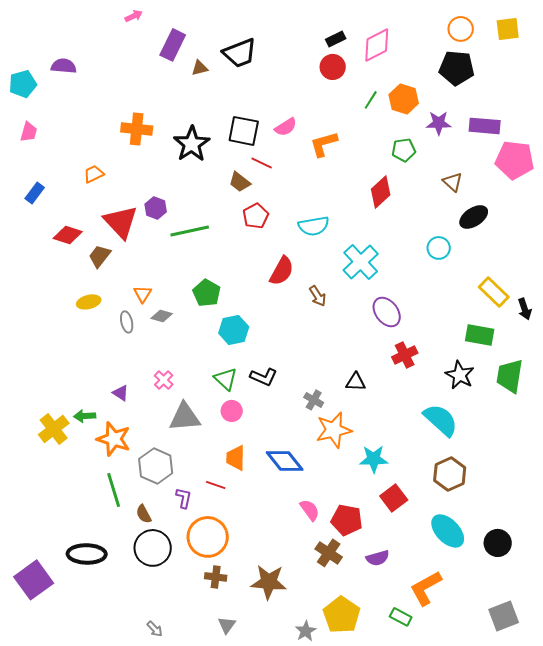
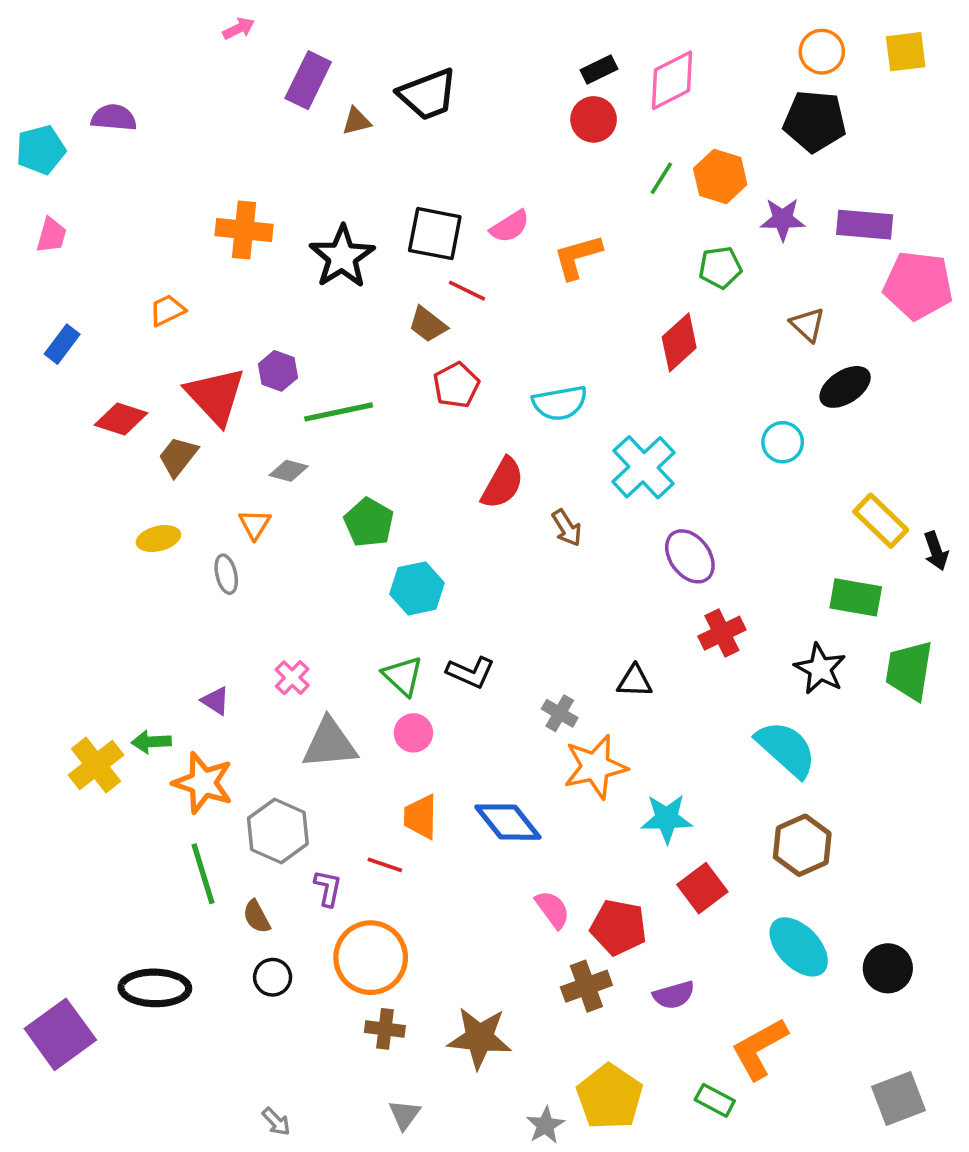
gray diamond: (162, 316) -> (289, 471), moved
black circle: (153, 548) -> (273, 977), size x0.6
brown cross: (329, 553) -> (586, 986), turned 36

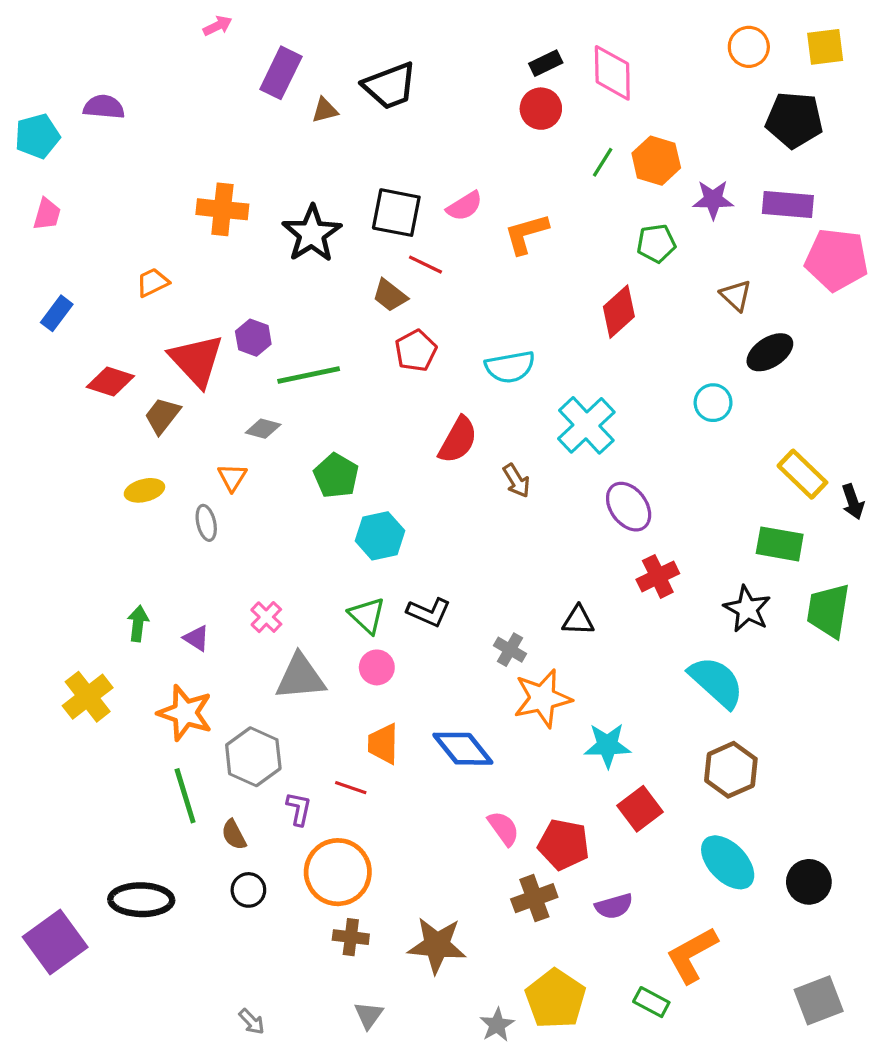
pink diamond: (672, 80) -> (612, 73), turned -64
black pentagon: (815, 121) -> (794, 120), moved
green arrow: (151, 742) -> (138, 624), moved, turned 100

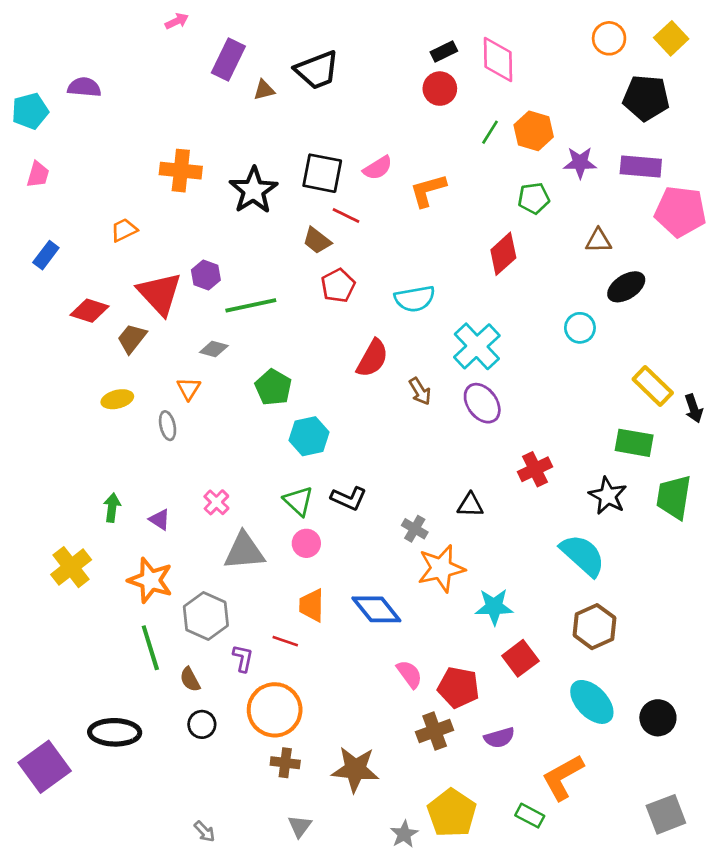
yellow square: (825, 47) -> (671, 38), turned -36
brown triangle: (736, 295) -> (598, 241), turned -44
purple ellipse: (629, 507) -> (482, 403), moved

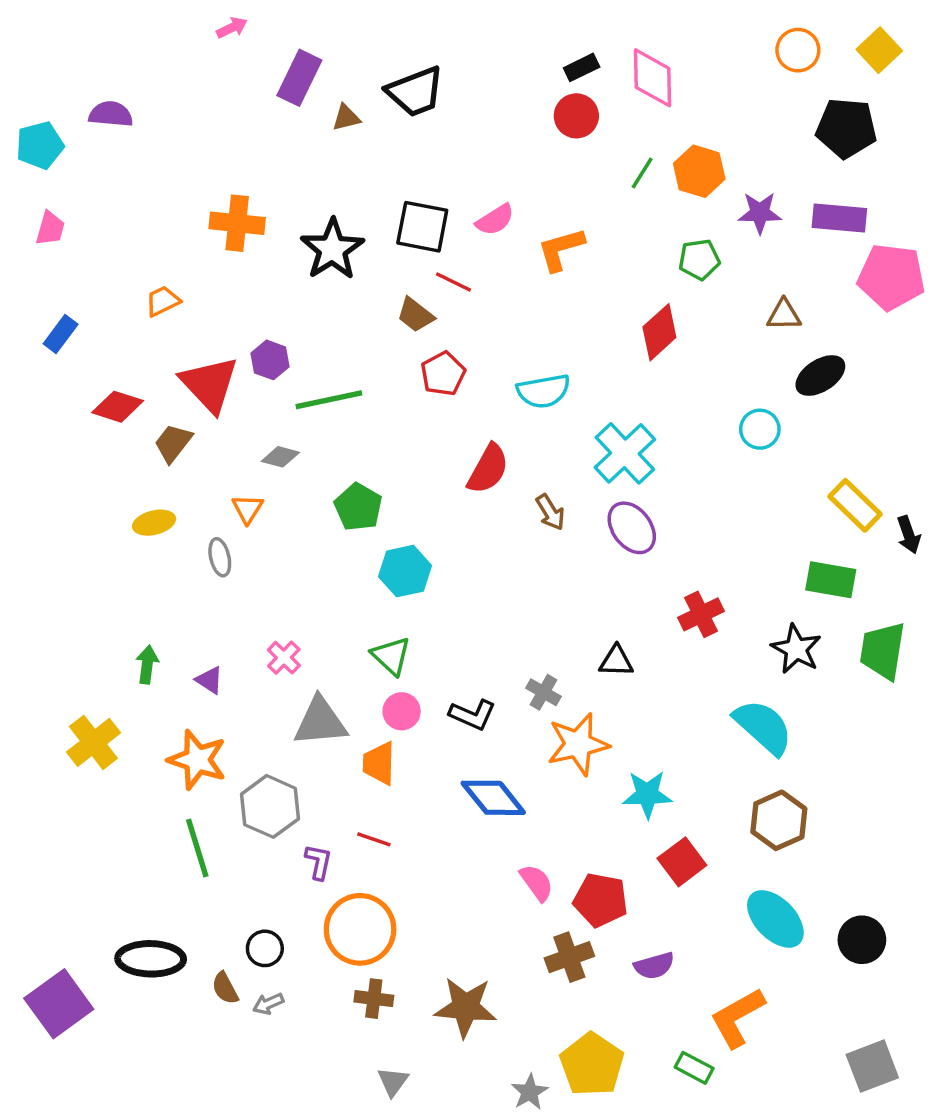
black L-shape: (349, 498) -> (473, 715), moved
orange trapezoid: (312, 605) -> (379, 763), moved
brown semicircle: (190, 679) -> (225, 988), moved
gray arrow: (205, 831) -> (268, 1004), moved, turned 110

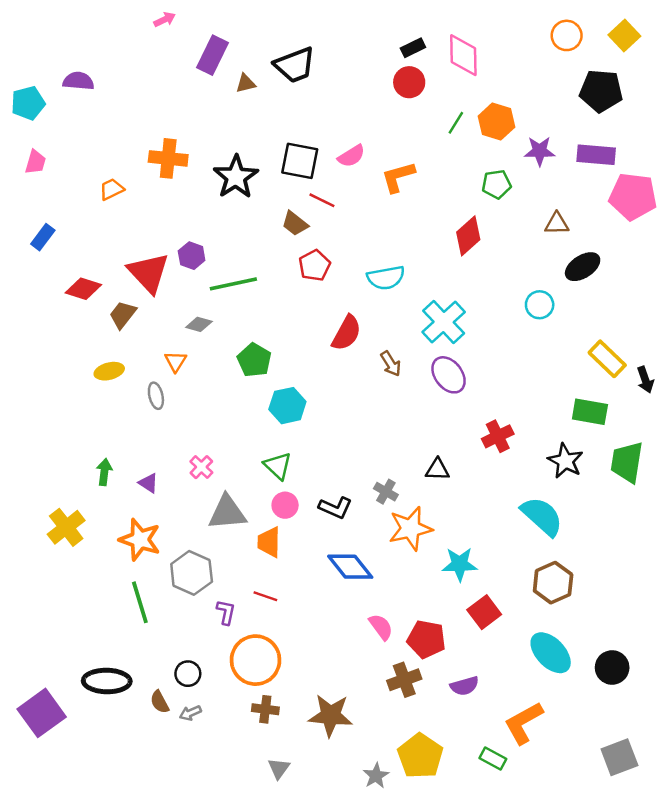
orange trapezoid: (163, 301) -> (112, 189), moved

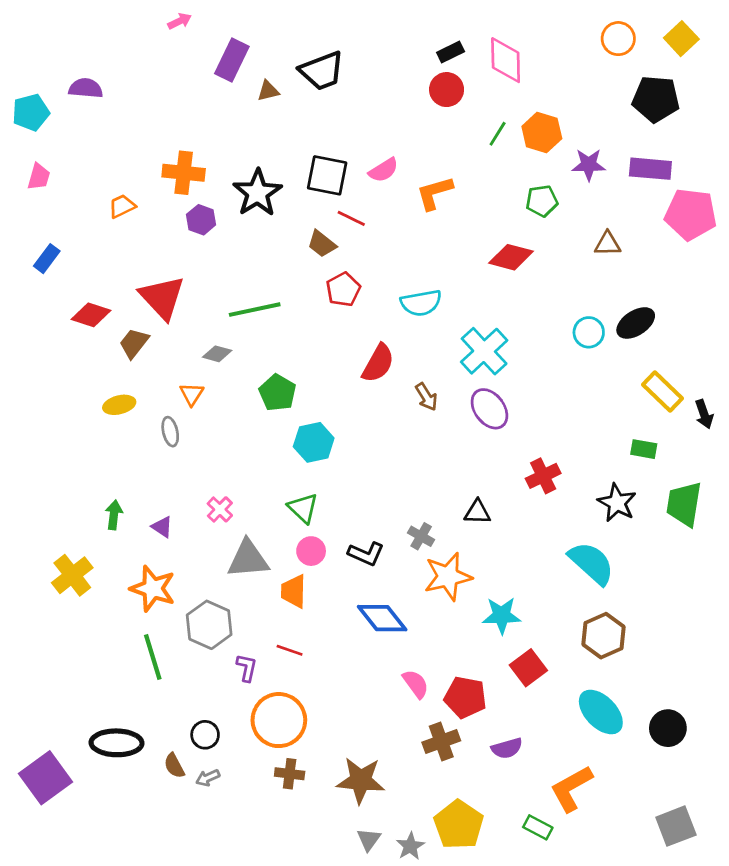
red diamond: (468, 236) -> (511, 257), turned 57
purple hexagon: (192, 256) -> (201, 220), moved
black ellipse: (583, 267) -> (636, 323), moved
green rectangle: (590, 412) -> (644, 449), size x0.7
gray triangle: (279, 768) -> (369, 839), moved

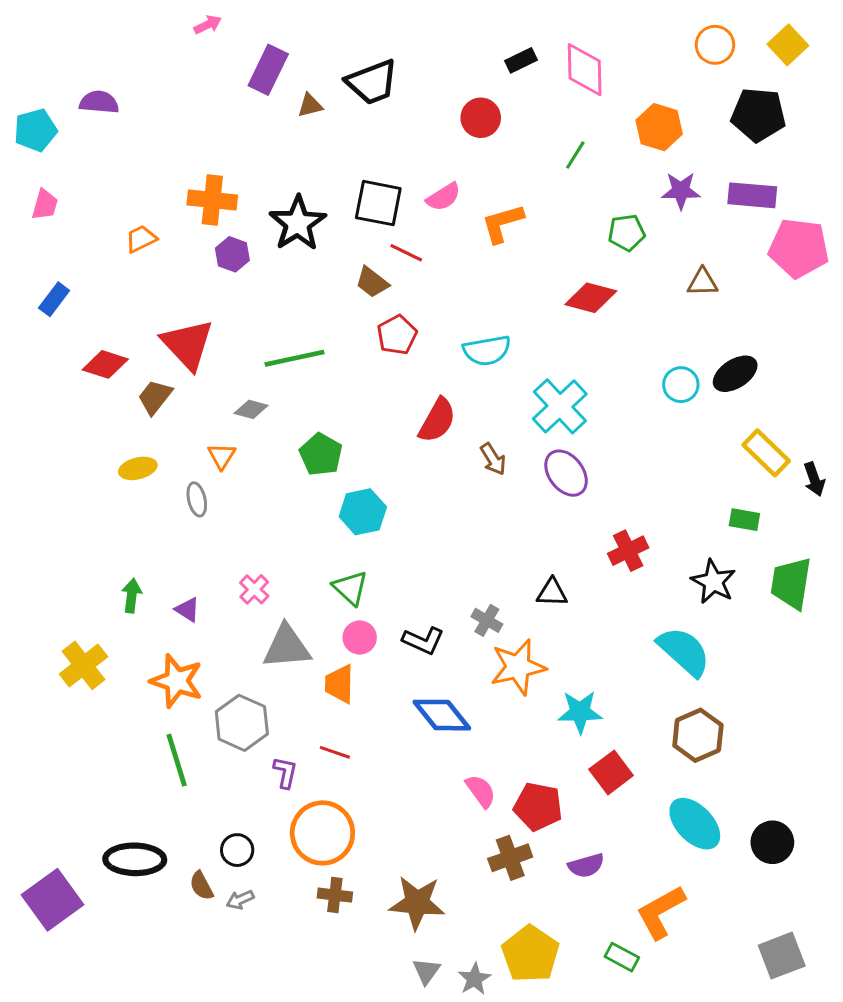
red circle: (447, 90) -> (481, 118), moved
orange hexagon: (542, 132) -> (659, 127), moved

